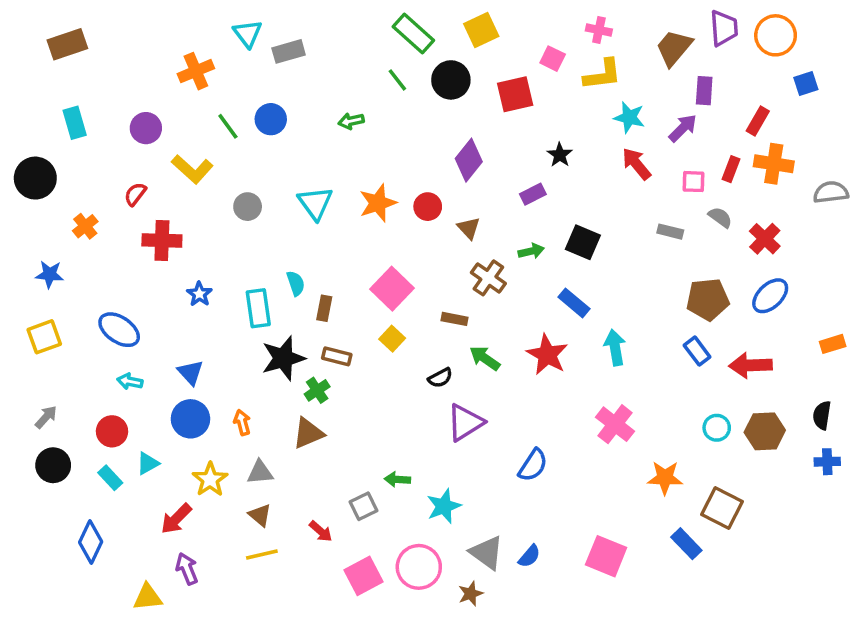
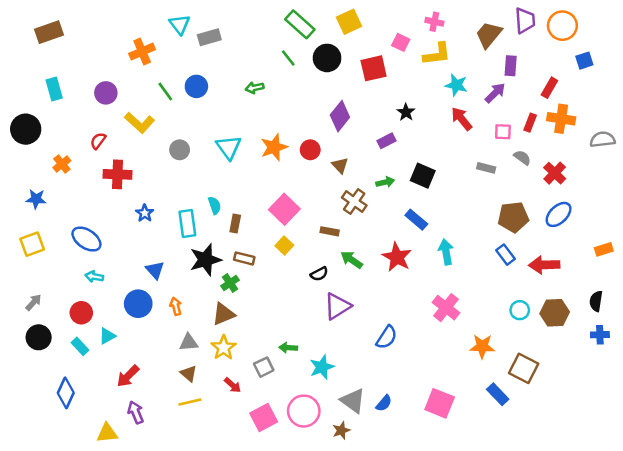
blue triangle: (190, 372) -> (155, 270), moved
yellow star: (210, 479) -> (224, 348), moved

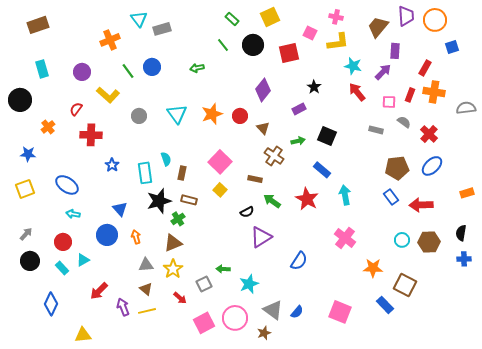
green rectangle: (300, 24) -> (232, 19), size x0.6
purple arrow: (136, 412) -> (123, 307), moved

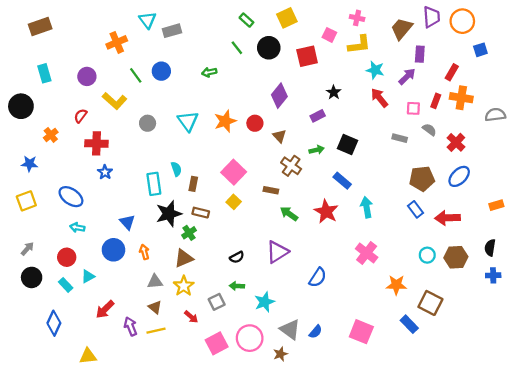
blue star: (112, 165) -> (105, 172), moved
black semicircle: (247, 212) -> (237, 257), moved

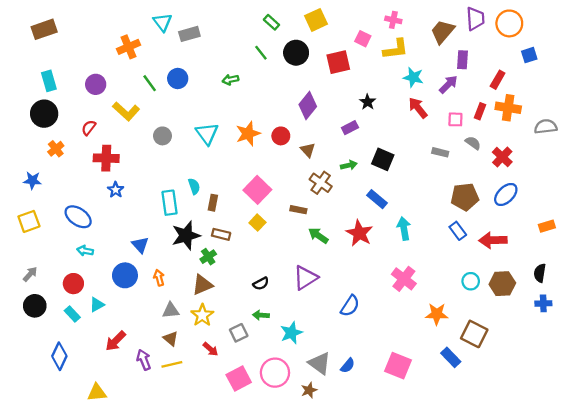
black circle: (21, 106) -> (44, 114), moved

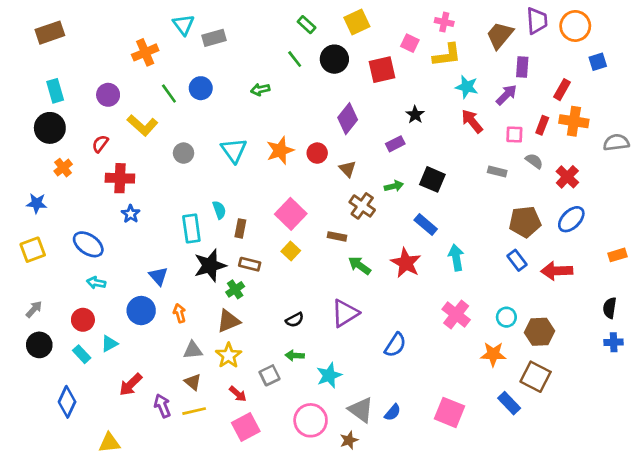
cyan circle: (471, 281) -> (506, 317), moved
brown hexagon: (502, 284) -> (540, 332), moved
pink square: (239, 378) -> (246, 427), moved

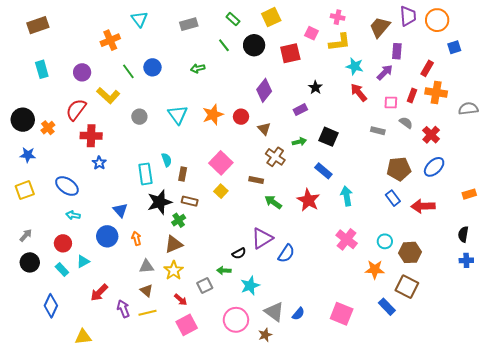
gray rectangle: (214, 38) -> (189, 24), moved
black circle: (50, 128) -> (23, 120), moved
red semicircle: (100, 144) -> (76, 110), size x1.6
black semicircle: (295, 320) -> (239, 253), moved
blue semicircle: (395, 345) -> (286, 253), moved

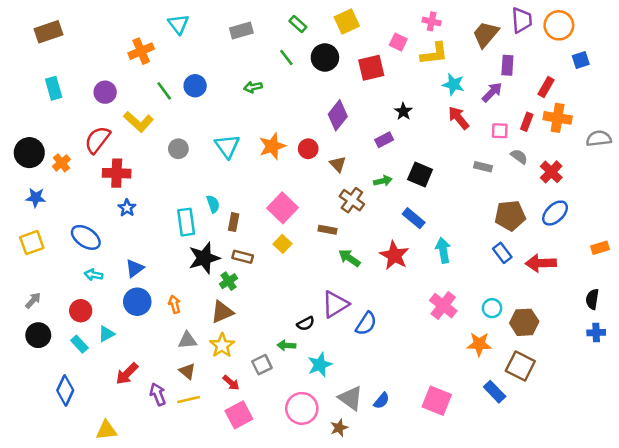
blue triangle: (120, 210) -> (135, 268), moved, turned 35

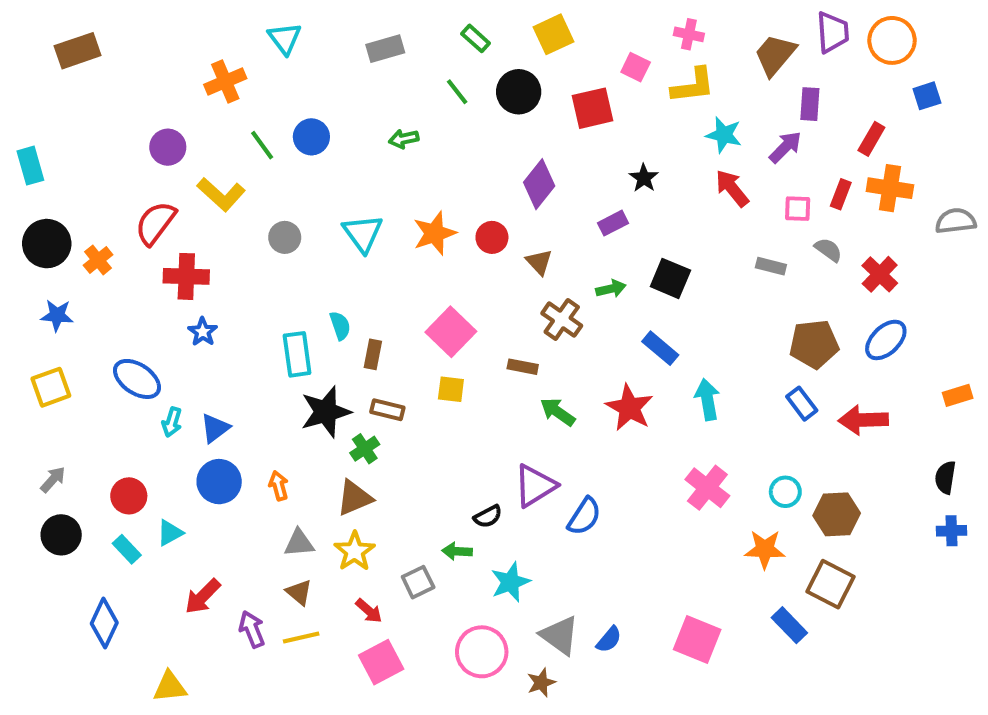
cyan rectangle: (54, 88) -> (30, 166), moved
yellow square: (283, 244) -> (451, 389), turned -36
cyan arrow: (94, 275) -> (172, 422), moved, turned -84

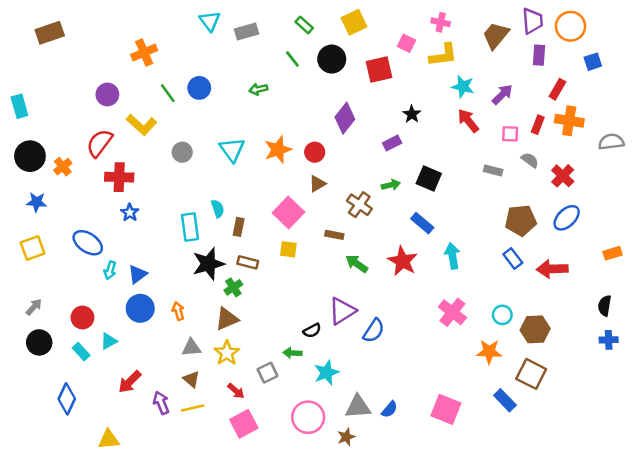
cyan triangle: (285, 38) -> (210, 21), moved
purple rectangle: (810, 104) -> (539, 55), moved
brown triangle: (539, 262) -> (317, 184), moved, turned 42
gray triangle: (560, 635) -> (358, 407), turned -40

